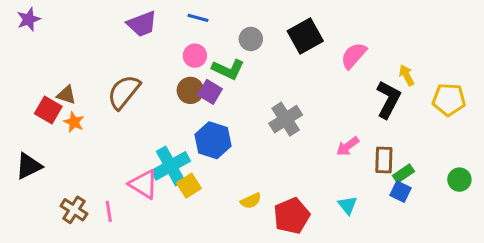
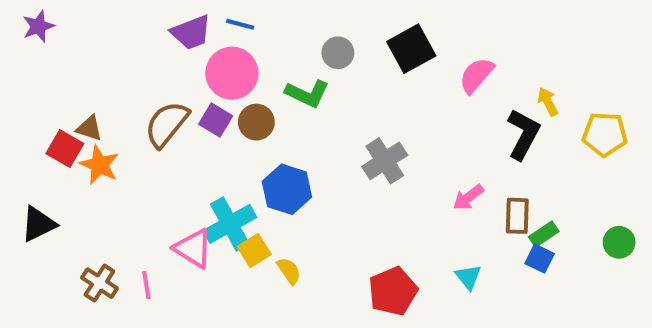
blue line: (198, 18) -> (240, 24), moved
pink circle: (195, 56) -> (232, 73), moved, size x1.6
purple square: (210, 92) -> (216, 120), moved
orange star: (74, 122) -> (99, 165), size x1.4
yellow semicircle: (251, 201) -> (289, 271), moved, turned -100

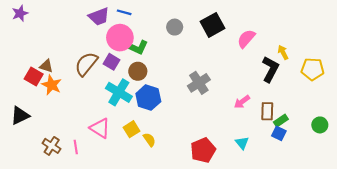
green L-shape: (307, 94) -> (137, 47), moved
brown circle: (256, 122) -> (138, 71), moved
cyan cross: (230, 224) -> (119, 92), moved, turned -30

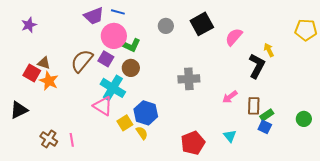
purple star: (20, 13) -> (29, 25), moved
yellow pentagon: (312, 69) -> (306, 30), moved
gray cross: (199, 83) -> (189, 79), turned 30
blue hexagon: (148, 98) -> (146, 113), moved
pink triangle: (100, 128) -> (103, 106), moved

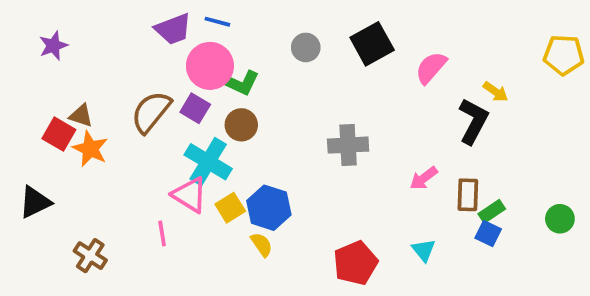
yellow arrow: (269, 50) -> (495, 92), turned 152
yellow square: (125, 123) -> (230, 208), moved
pink line: (72, 140) -> (162, 234), moved

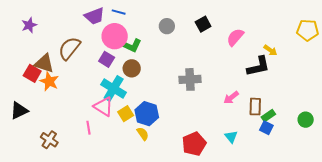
black square: (372, 44) -> (203, 24), size x0.7
brown semicircle: (151, 112) -> (69, 48), moved
brown triangle: (81, 116) -> (44, 63), size x1.5
black L-shape: (473, 121) -> (258, 66), turned 50

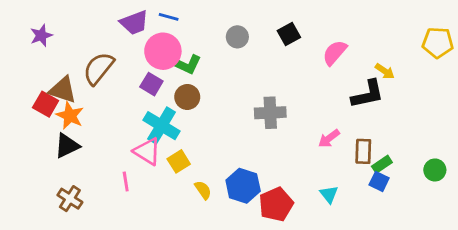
black triangle: (19, 111) -> (67, 146), moved
blue hexagon: (147, 114) -> (243, 186), moved

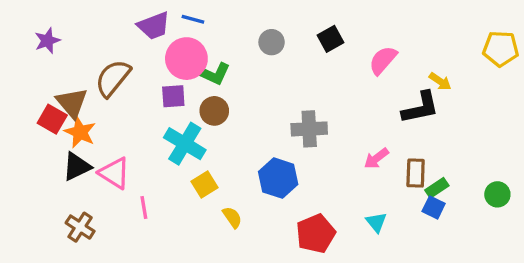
purple square: (151, 84) -> (173, 96), turned -35
brown triangle: (63, 90) -> (72, 103), turned 32
pink triangle: (147, 151) -> (114, 173), moved
blue hexagon: (243, 186) -> (278, 178), moved

